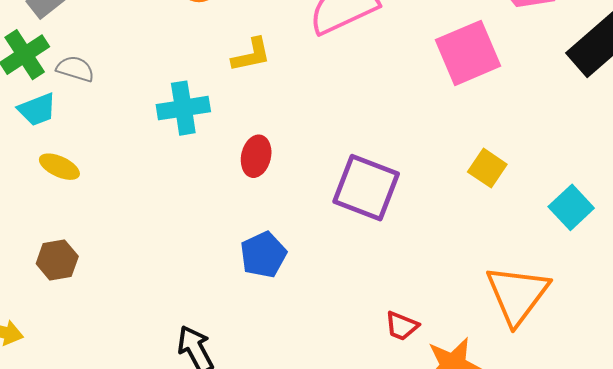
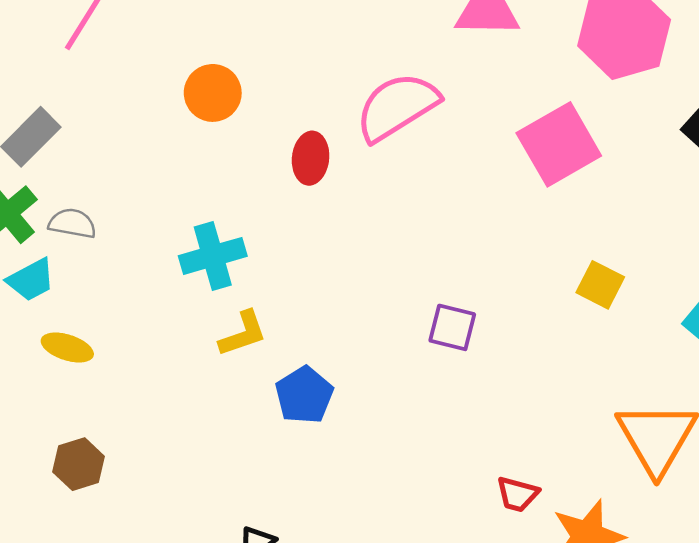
yellow L-shape: (251, 55) -> (243, 334), moved
red ellipse: (256, 156) -> (311, 158), moved
purple square: (366, 188) -> (452, 327), size x0.6
blue pentagon: (263, 255) -> (304, 395), moved

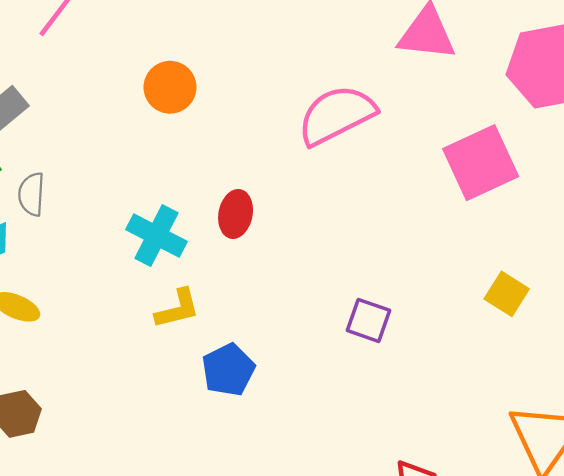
red ellipse: (311, 158) -> (236, 214), moved
gray semicircle: (72, 223) -> (31, 194), turned -102
cyan cross: (213, 256) -> (157, 236), turned 38

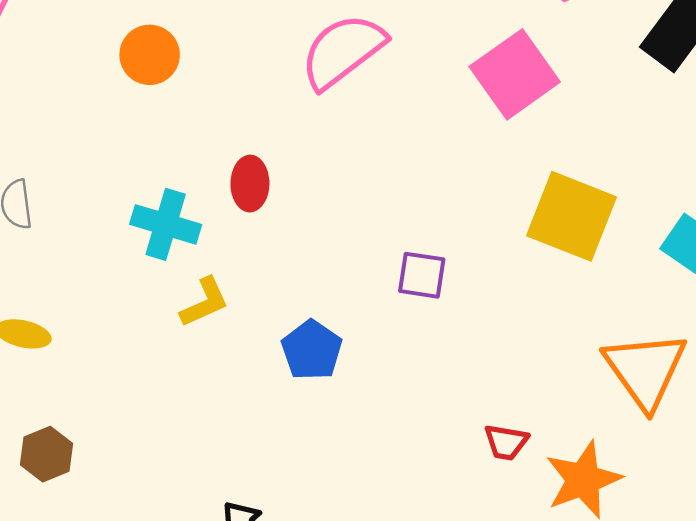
yellow square: (507, 294) -> (571, 216), size x1.8
blue pentagon: (228, 370) -> (312, 350), moved

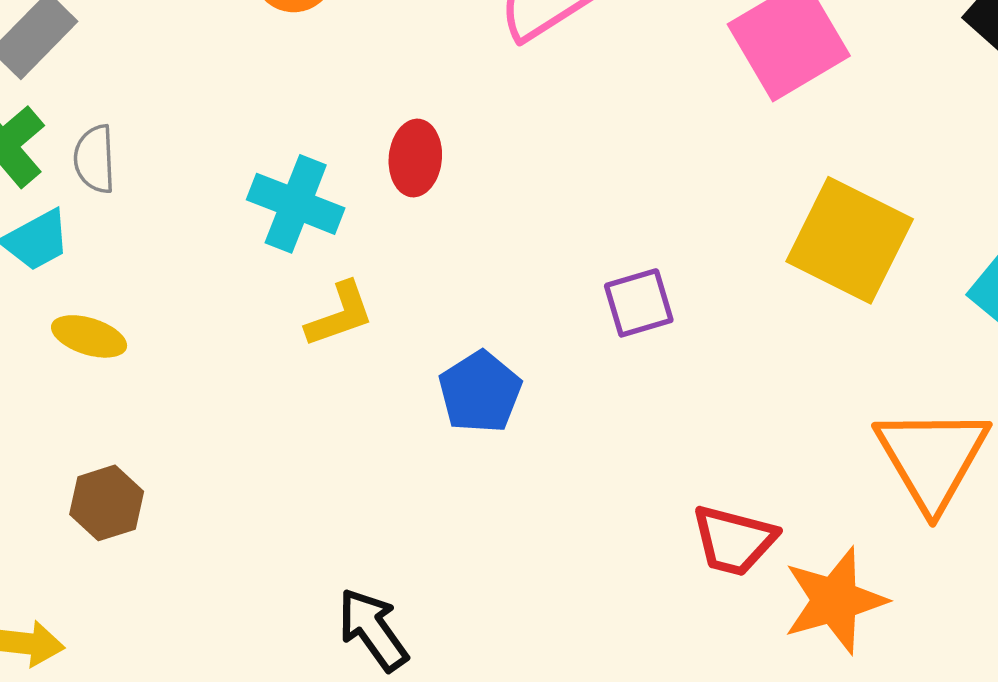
purple square: (422, 275) -> (639, 303), turned -30
red trapezoid: (506, 442) -> (734, 540), size x1.4

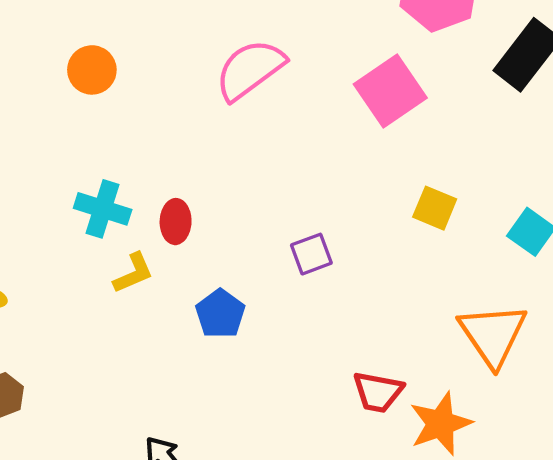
red ellipse: (415, 158) -> (176, 222), moved
yellow square: (850, 240) -> (435, 208), size x0.6

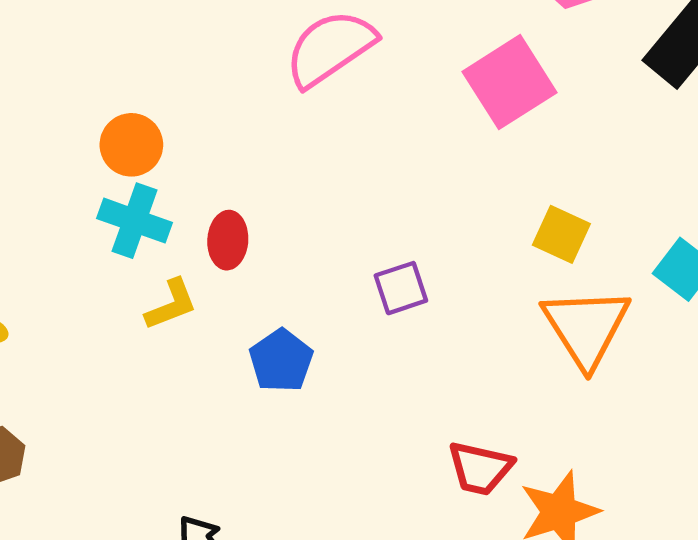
orange circle: (92, 70) -> (131, 145), moved
orange triangle: (493, 335) -> (586, 327), moved

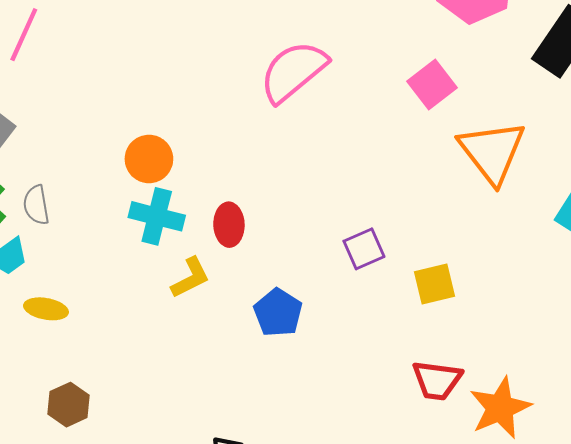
pink square: (509, 82) -> (432, 85), size x0.7
yellow square: (561, 234) -> (435, 284), moved, turned -33
orange triangle: (586, 327) -> (492, 152), moved

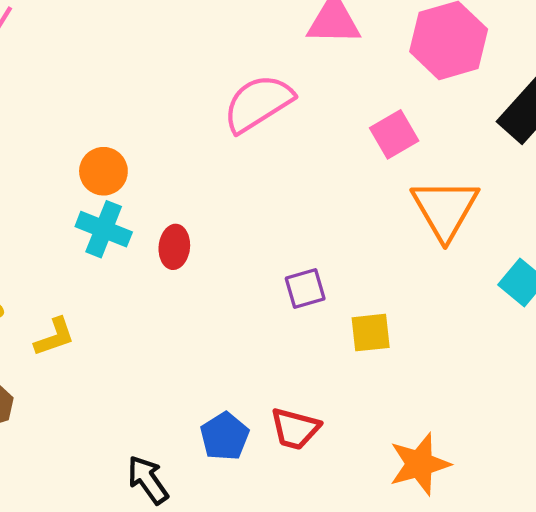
yellow L-shape: (190, 278) -> (55, 337), moved
blue pentagon: (278, 313) -> (225, 436), moved
red trapezoid: (437, 380) -> (295, 429), moved

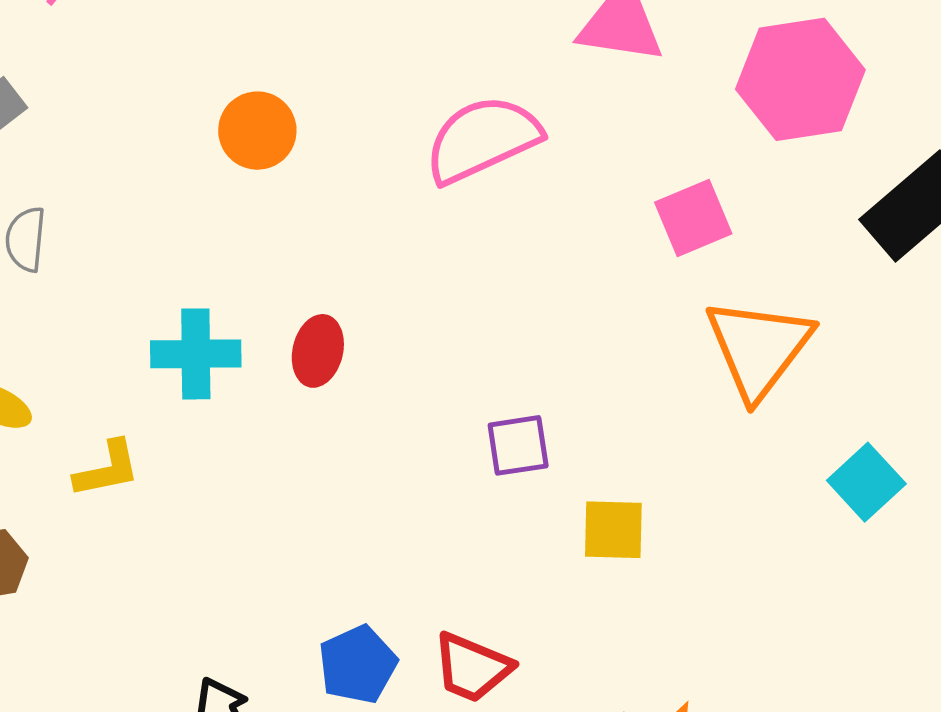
orange circle: (103, 171) -> (257, 131), moved
cyan cross: (104, 229) -> (196, 354), moved, turned -30

